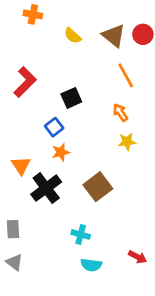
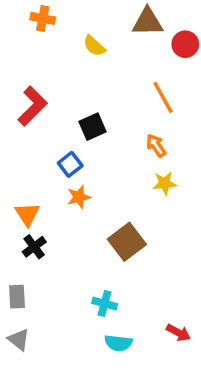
brown triangle: (114, 36) -> (147, 22), moved, turned -40
black cross: (46, 188) -> (34, 247), moved, size x0.6

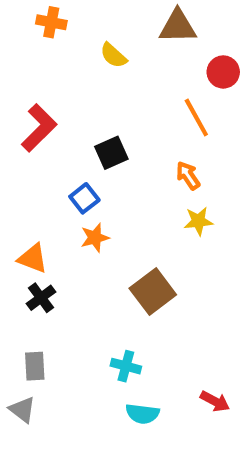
red circle: (185, 44) -> (223, 72), moved
orange triangle: (27, 214) -> (33, 258), turned -36
gray rectangle: (17, 297) -> (35, 366), moved

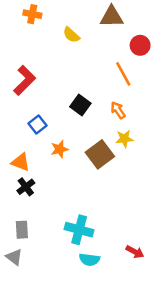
black square: (111, 153) -> (80, 105), moved, turned -30
blue square: (84, 198) -> (38, 125), moved
brown square: (153, 292) -> (100, 154), moved
cyan cross: (126, 366) -> (79, 230), size x1.5

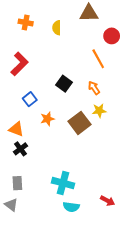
orange cross: (32, 14) -> (26, 23), moved
yellow semicircle: (71, 35) -> (57, 28), turned 48

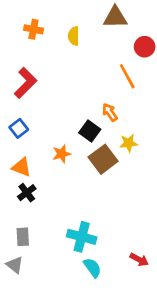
black square: (64, 84) -> (90, 131), moved
orange arrow: (94, 88) -> (110, 112), moved
blue square: (30, 99) -> (19, 128), moved
cyan semicircle: (71, 207) -> (92, 268), turned -133

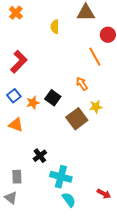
orange cross: (33, 29) -> (16, 13), moved, turned 32
black square: (90, 131) -> (53, 98), moved
orange star: (62, 154) -> (33, 103), moved
black cross: (27, 193) -> (40, 156), moved

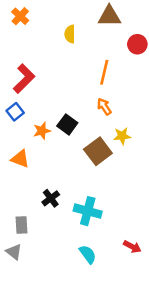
orange line: (95, 57) -> (104, 72), moved, turned 42
blue square: (14, 96) -> (15, 112), moved
cyan cross: (61, 177) -> (88, 211), moved

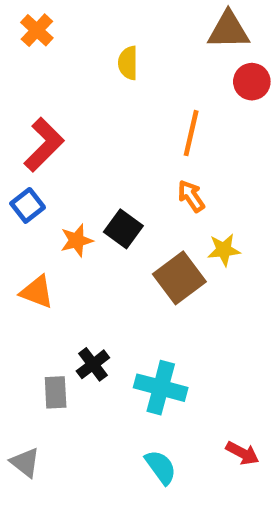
brown triangle: (109, 16) -> (228, 30), moved
gray rectangle: (21, 225) -> (56, 392), moved

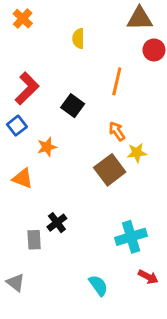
orange arrow: (191, 196) -> (117, 131), moved
black square: (123, 229) -> (73, 106), moved
cyan cross: (161, 388) -> (131, 237), moved, turned -32

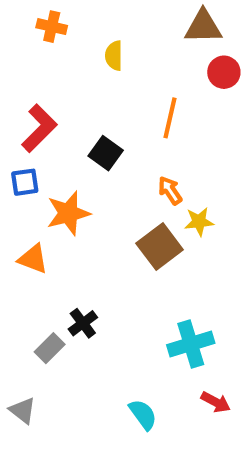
orange cross: (23, 19) -> (52, 27), moved, turned -30
blue square: (17, 126) -> (25, 182), turned 30
orange star: (47, 147) -> (68, 213), size x1.5
gray rectangle: (34, 240) -> (50, 348), turned 48

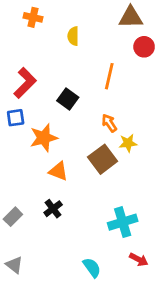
orange triangle: (33, 259) -> (58, 171), moved
gray rectangle: (50, 348) -> (13, 217), moved

